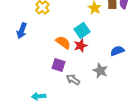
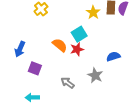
blue arrow: (22, 31) -> (20, 49), moved
purple square: (58, 65) -> (35, 68), moved

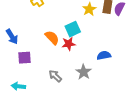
blue arrow: (20, 49) -> (12, 37), turned -63
purple square: (35, 68) -> (24, 58), turned -32

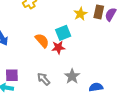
blue semicircle: (104, 55) -> (96, 87), moved
purple square: (24, 58) -> (12, 75), moved

